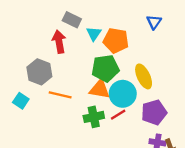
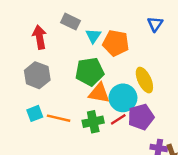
red arrow: (59, 42) -> (40, 37), moved
green pentagon: (105, 68) -> (90, 72), moved
orange line: (60, 95) -> (59, 118), moved
cyan square: (21, 101) -> (35, 113), moved, turned 35
purple pentagon: (154, 112) -> (141, 117), moved

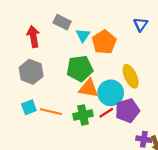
orange pentagon: (116, 43) -> (104, 42), turned 30

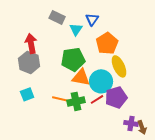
blue triangle: (141, 24) -> (92, 19), moved
red arrow: (33, 36) -> (31, 43), moved
orange pentagon: (104, 42) -> (107, 43), moved
orange line: (51, 112) -> (62, 99), moved

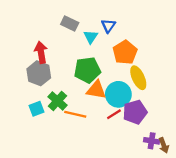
green cross: (76, 101) -> (58, 101), moved, turned -36

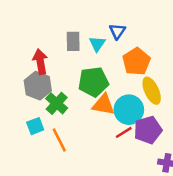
gray rectangle: (70, 24) -> (73, 41), moved, turned 63
green cross: (58, 101) -> (57, 103), moved
orange line: (75, 114) -> (59, 140), moved, turned 50

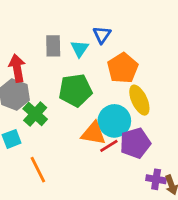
orange triangle: (104, 105) -> (94, 133), moved
orange line: (59, 140) -> (38, 170), moved

